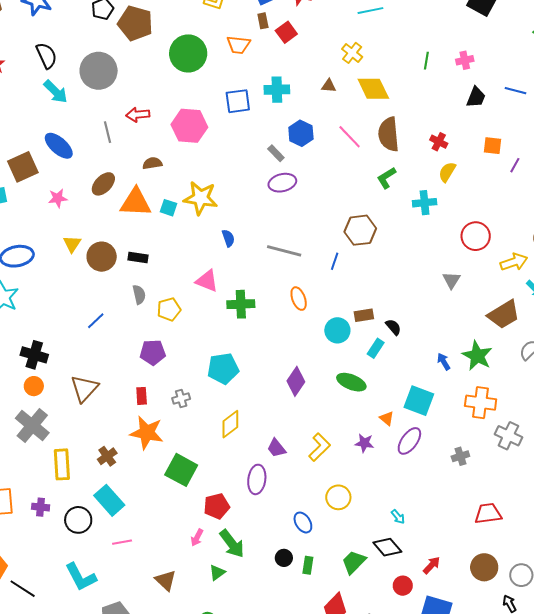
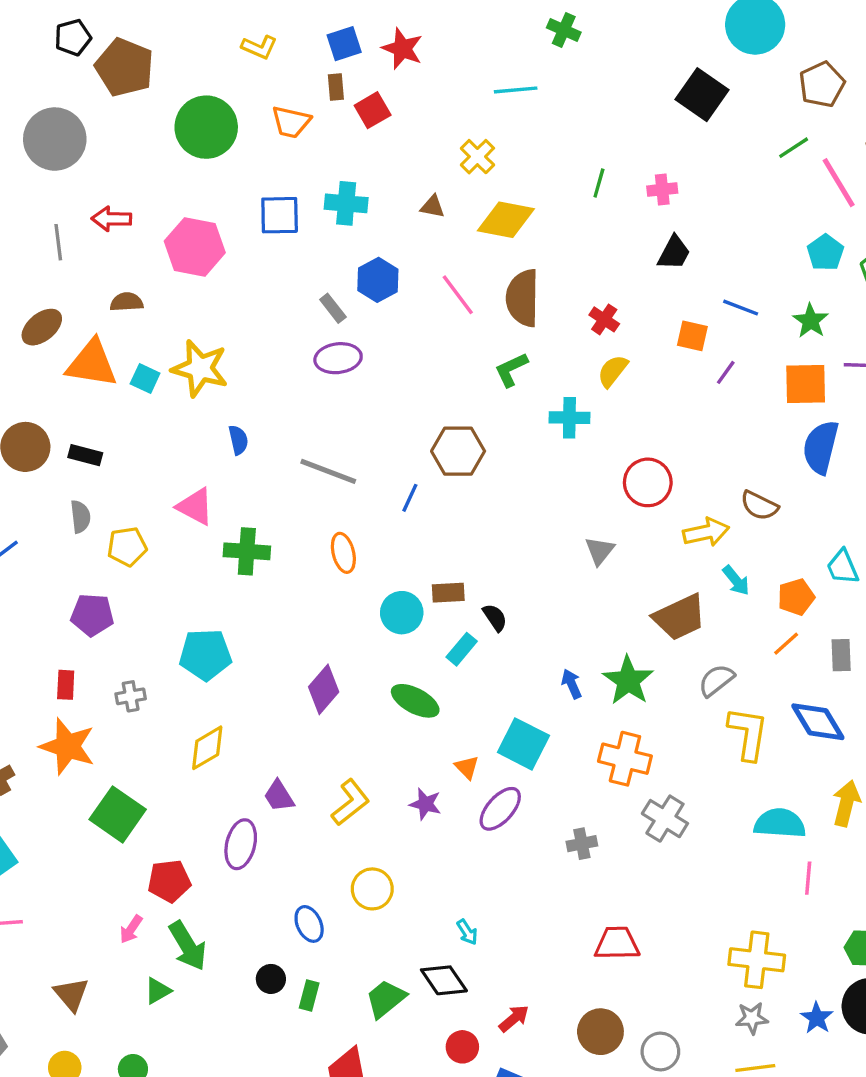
yellow diamond: (373, 89) -> (506, 220), turned -60
blue line: (515, 91) -> (741, 308), moved

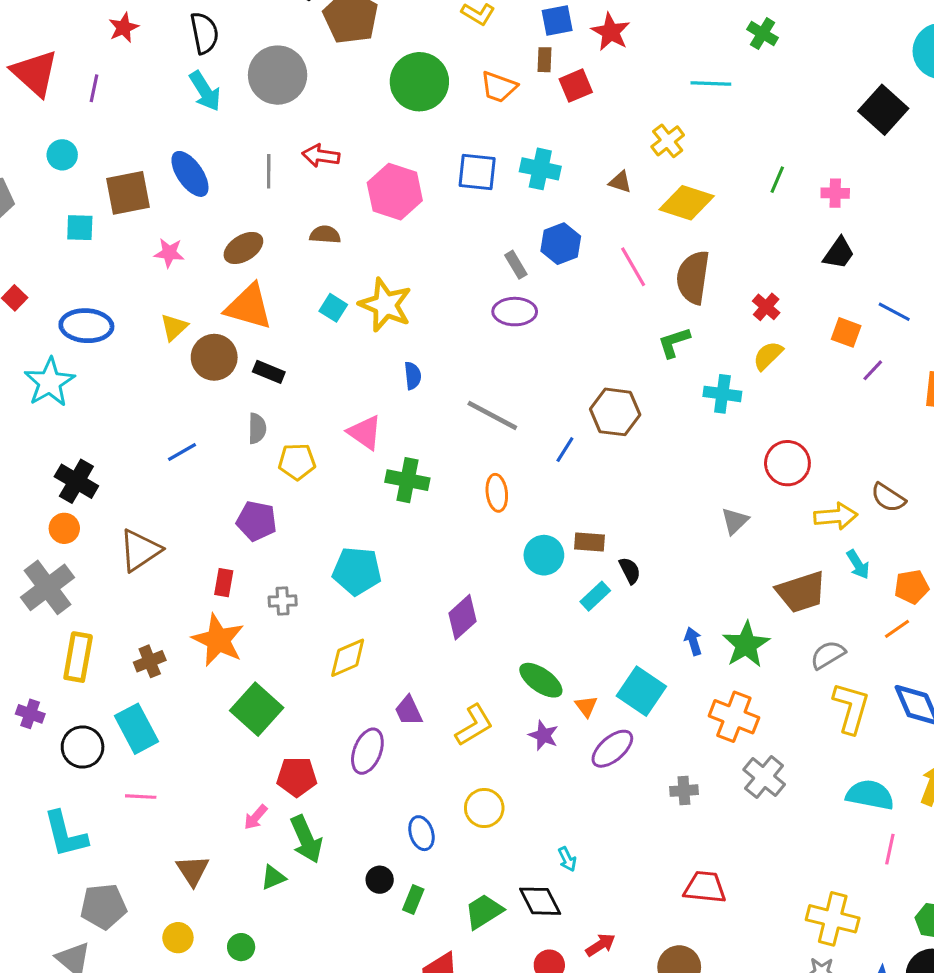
orange triangle: (92, 364) -> (249, 307), moved
green ellipse: (415, 701) -> (541, 680), moved

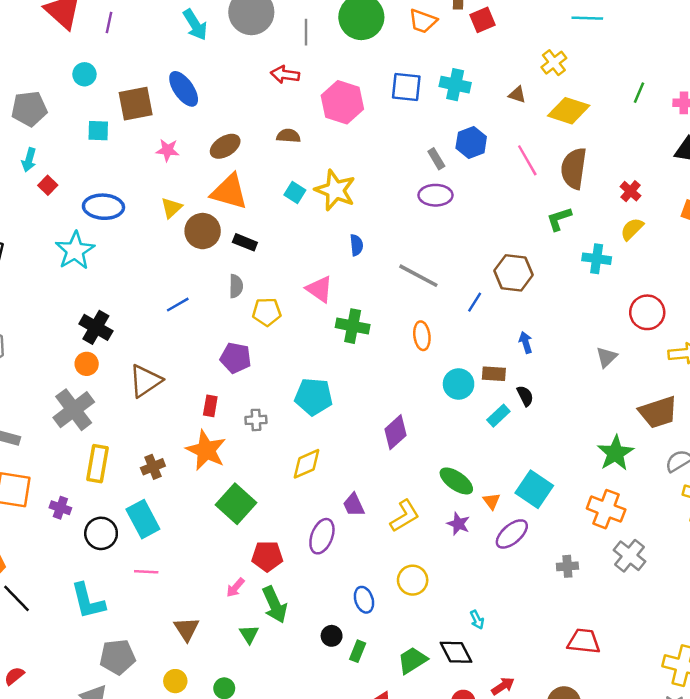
gray line: (269, 171) -> (306, 32), moved
blue arrow: (693, 641) -> (526, 342), moved
green triangle: (273, 877) -> (249, 634), turned -40

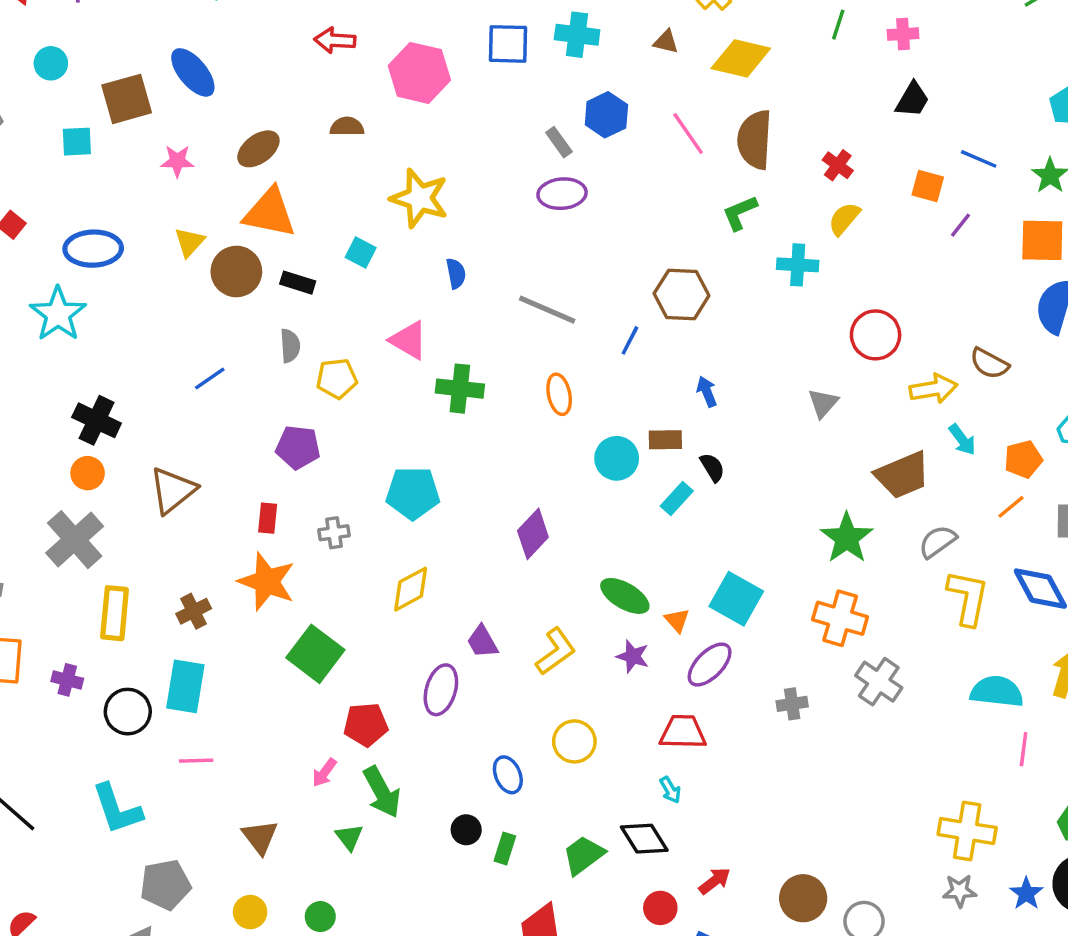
cyan square: (295, 193) -> (361, 252), moved
cyan rectangle: (143, 519) -> (185, 686), turned 42
red trapezoid: (584, 641) -> (683, 732), moved

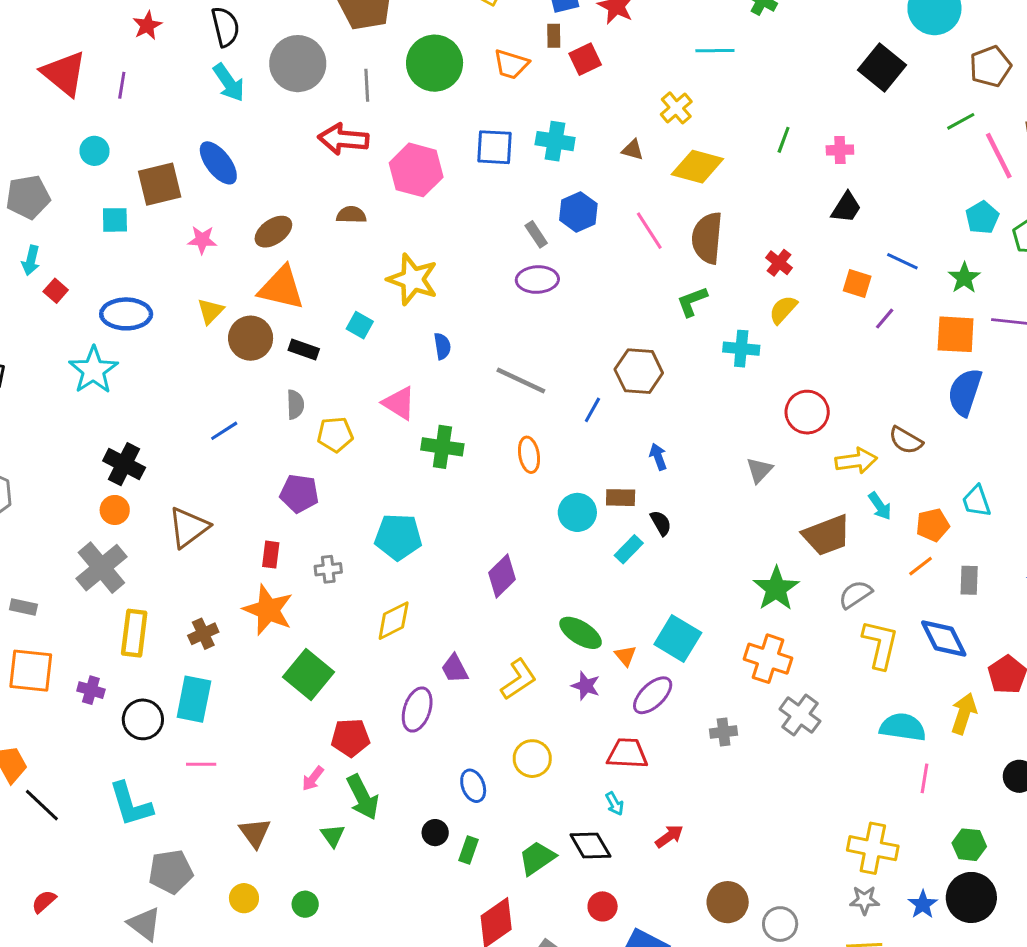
red arrow: (335, 40) -> (343, 139), size x1.4
red arrow: (715, 881) -> (669, 836), moved

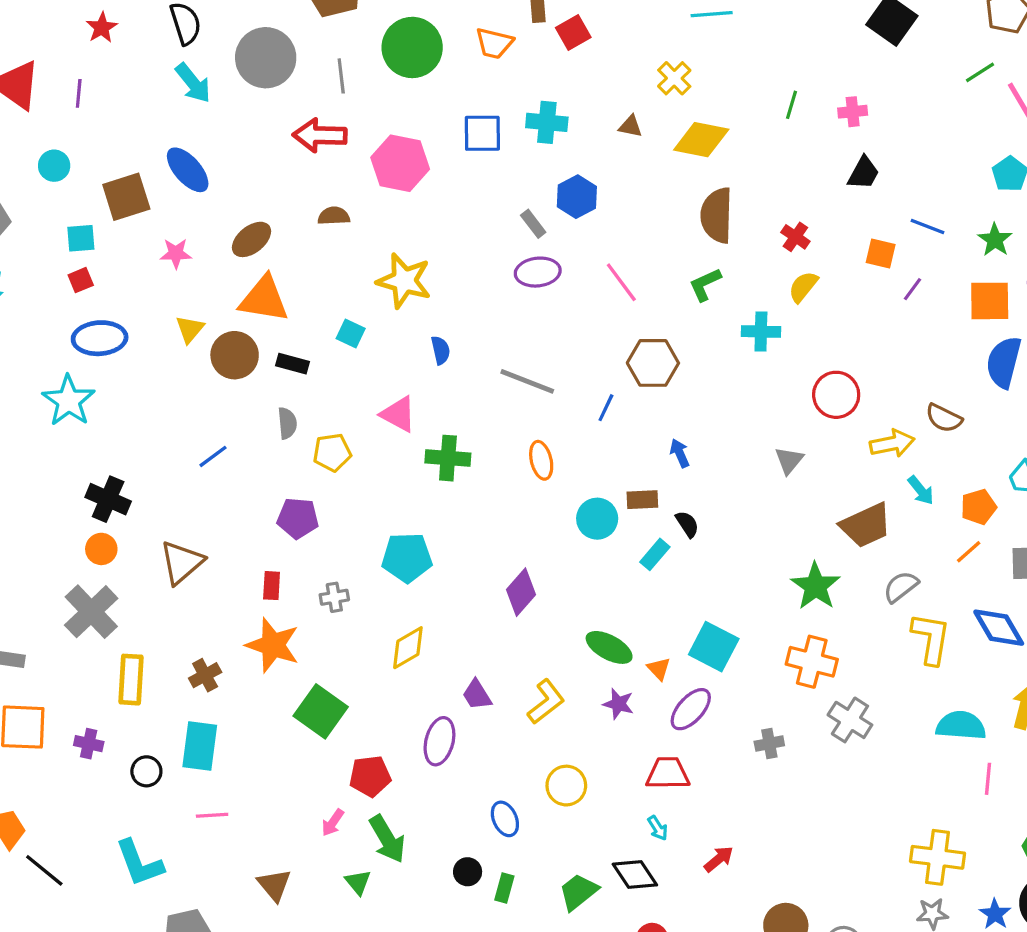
pink line: (649, 231) -> (621, 282), moved
red square: (56, 291) -> (81, 280), moved, turned 30
black circle: (143, 719) -> (146, 771), size x0.7

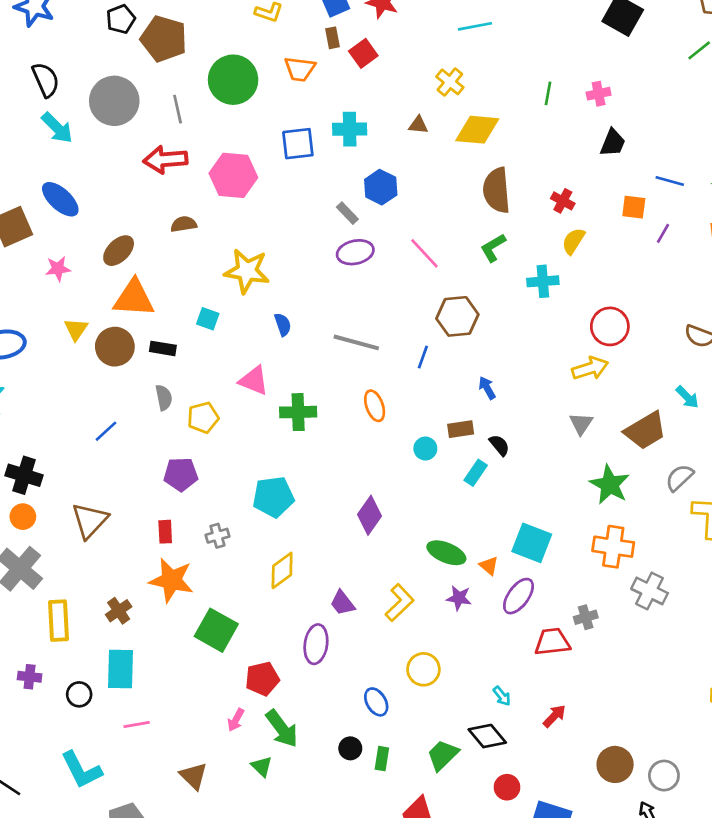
yellow arrow: (892, 443) -> (590, 368), moved
gray triangle: (789, 460) -> (581, 424), moved
cyan circle: (597, 519) -> (425, 449), size x0.7
red trapezoid: (668, 773) -> (552, 642), moved

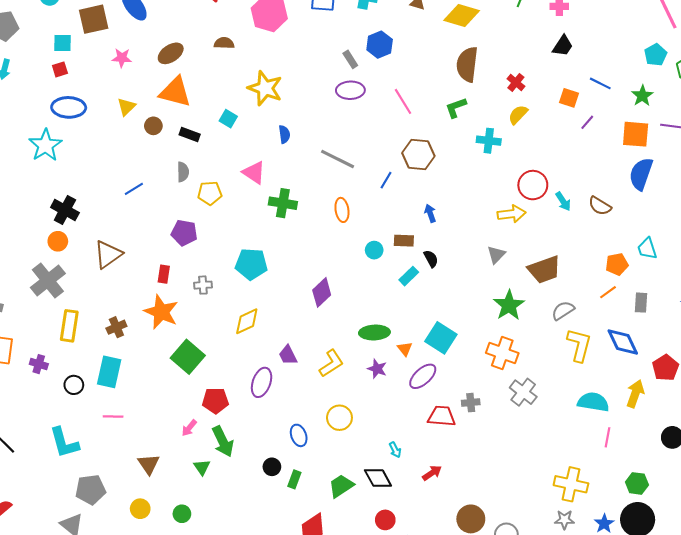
brown circle: (115, 347) -> (153, 126), size x0.6
cyan arrow: (687, 397) -> (563, 201), moved
green ellipse: (446, 553) -> (374, 333), turned -36

